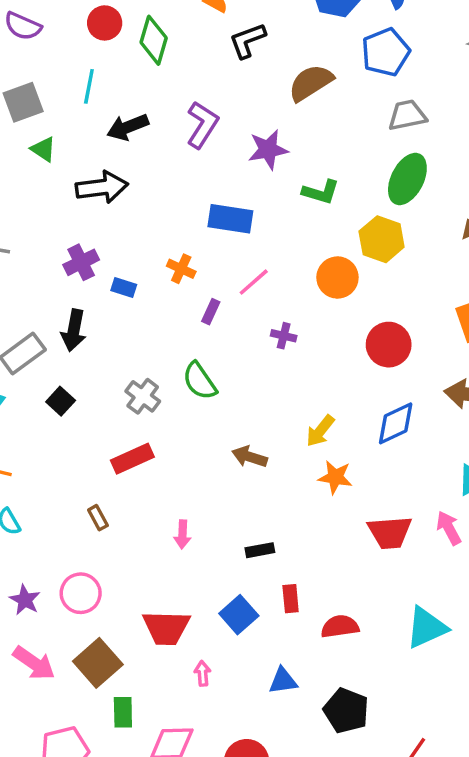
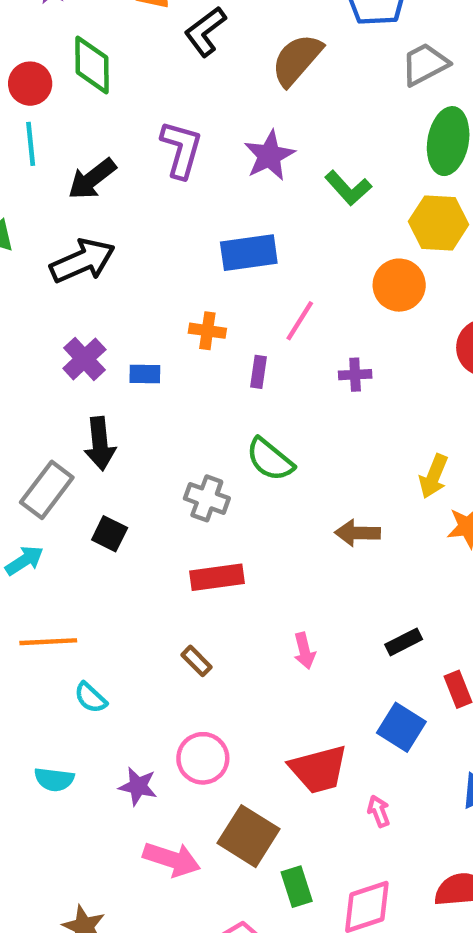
red circle: (105, 23) -> (30, 84), moved
green L-shape: (321, 192) -> (348, 188), turned 48
red rectangle: (132, 459) -> (217, 577), turned 33

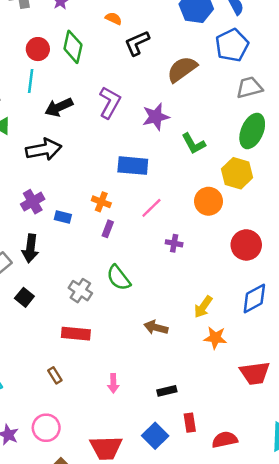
purple rectangle: (259, 372) -> (108, 229), moved

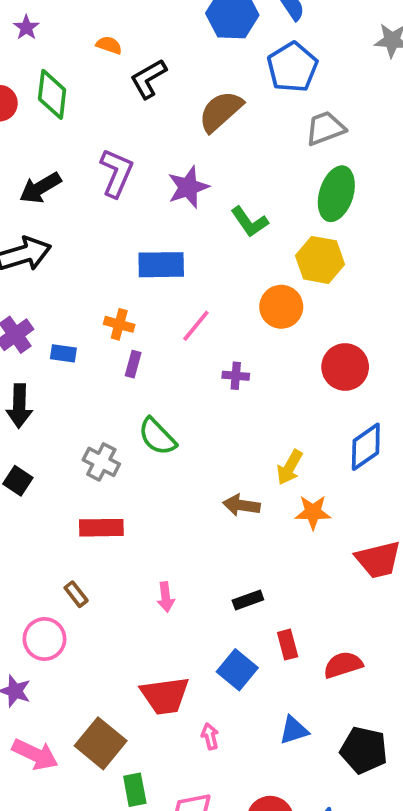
brown arrow: (156, 327) -> (241, 505), moved
pink circle: (46, 428) -> (44, 639), moved

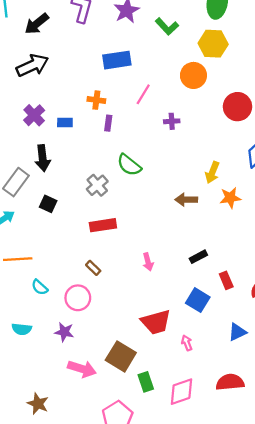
gray cross: (101, 462) -> (97, 185), turned 30

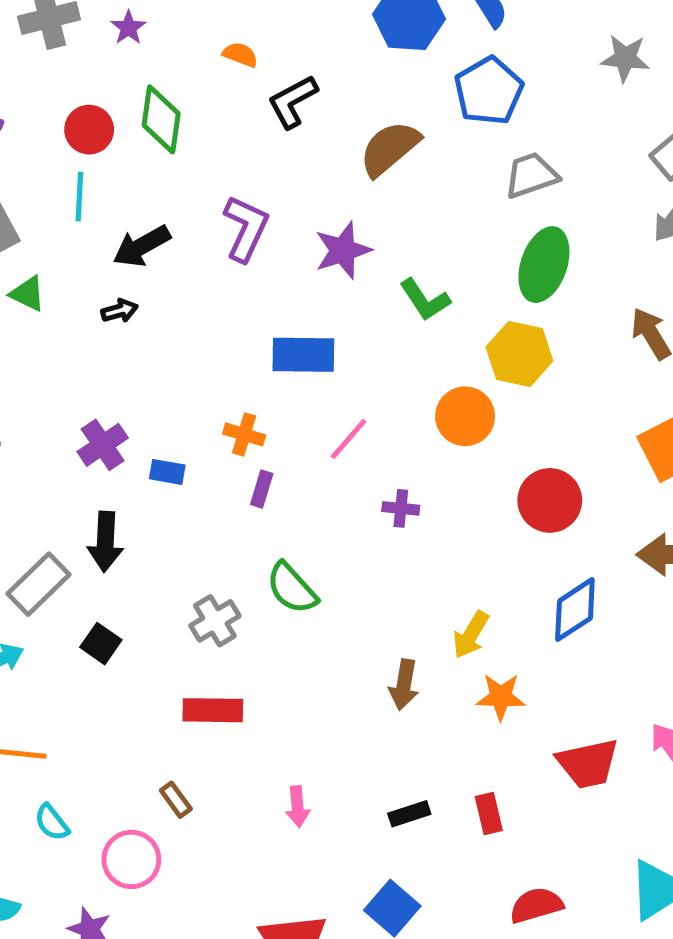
black arrow: (32, 65) -> (120, 311), moved, size x0.5
brown arrow: (186, 200) -> (404, 685), turned -90
red rectangle: (226, 280) -> (489, 813), moved

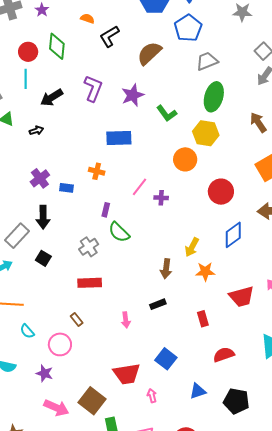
black arrow: (120, 311) -> (36, 130), moved
pink line: (348, 439) -> (140, 187), moved
purple rectangle: (262, 489) -> (106, 210), moved
black rectangle: (409, 814) -> (158, 304), moved

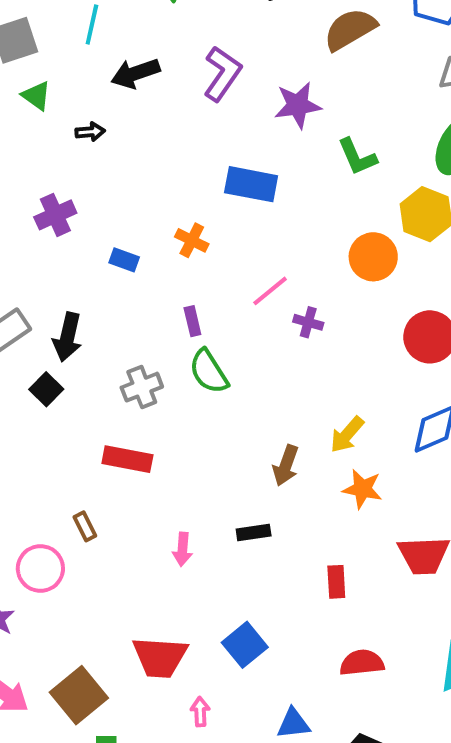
purple cross: (40, 178) -> (55, 215), moved
purple rectangle: (106, 210) -> (192, 321), turned -40
black arrow: (43, 217) -> (68, 337), moved

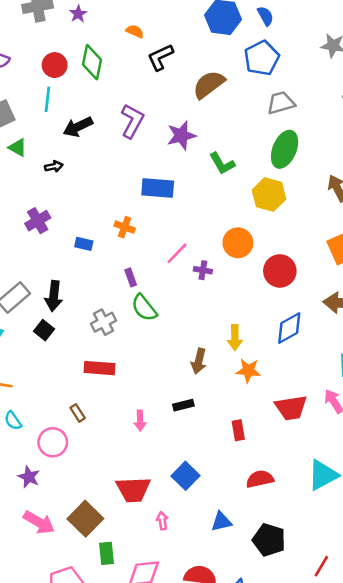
orange circle: (373, 257) -> (238, 243), moved
yellow arrow: (347, 435) -> (235, 338), turned -35

